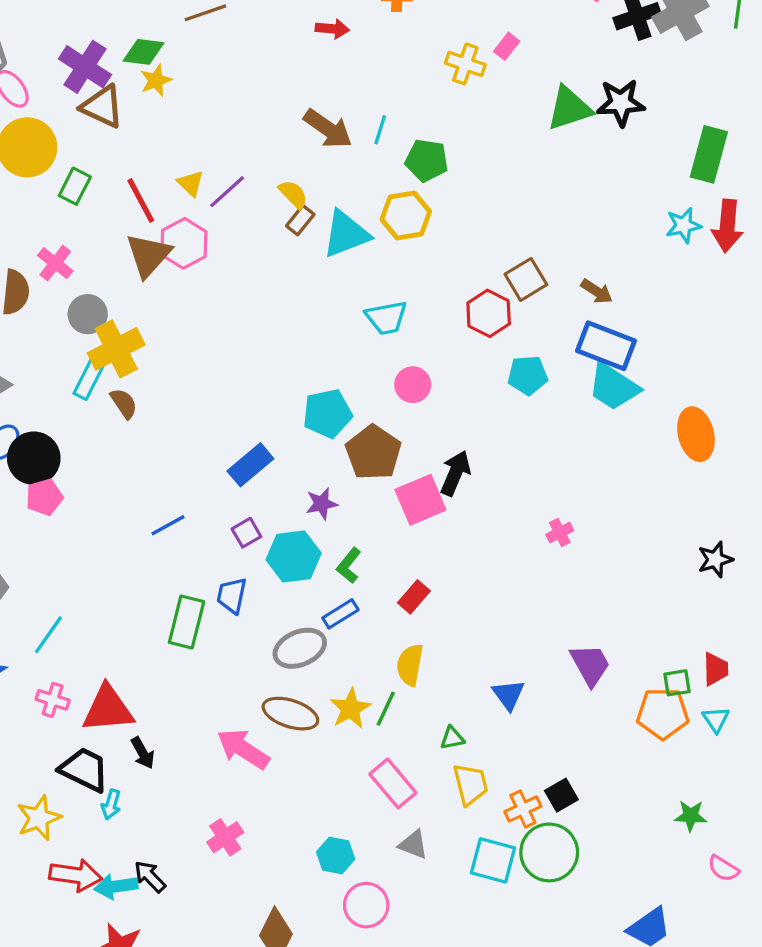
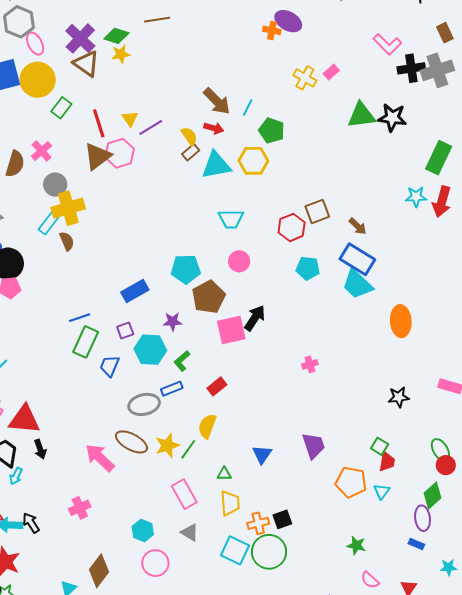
red arrow: (332, 29) -> (214, 128), moved
green rectangle: (187, 622) -> (86, 342), moved
green square: (677, 683) -> (380, 446), moved, turned 30

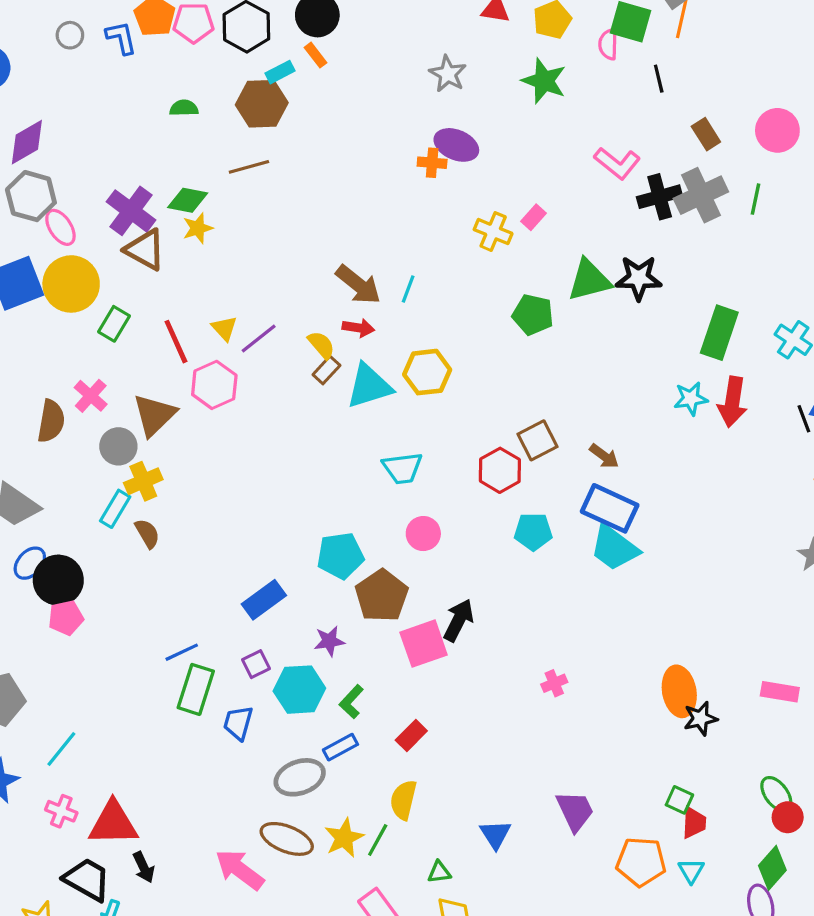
green pentagon: (272, 131) -> (533, 315), moved
brown triangle: (97, 156) -> (154, 415), moved
yellow cross: (68, 208) -> (143, 481), size x0.7
orange ellipse: (401, 321) -> (679, 691), moved

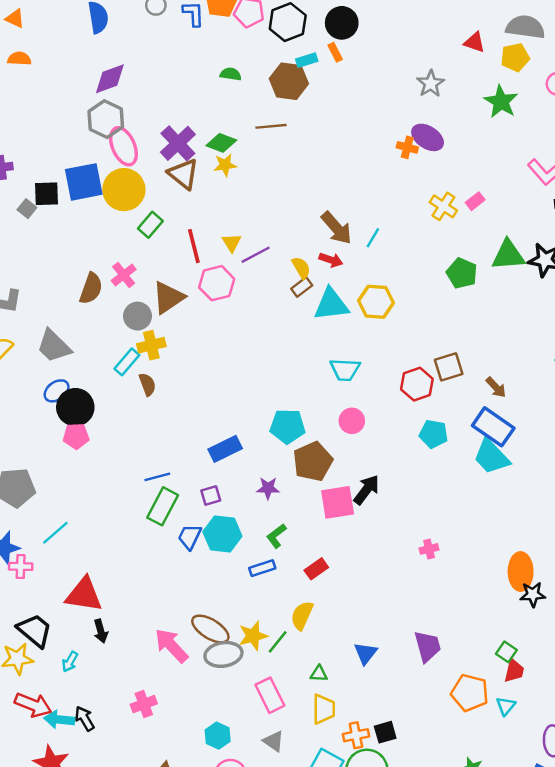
pink ellipse: (60, 227) -> (123, 146), size x1.4
cyan hexagon: (299, 690) -> (222, 534), moved
gray ellipse: (300, 777) -> (223, 654), moved
pink cross: (61, 811) -> (21, 566), moved, turned -30
black trapezoid: (87, 879) -> (35, 630), moved

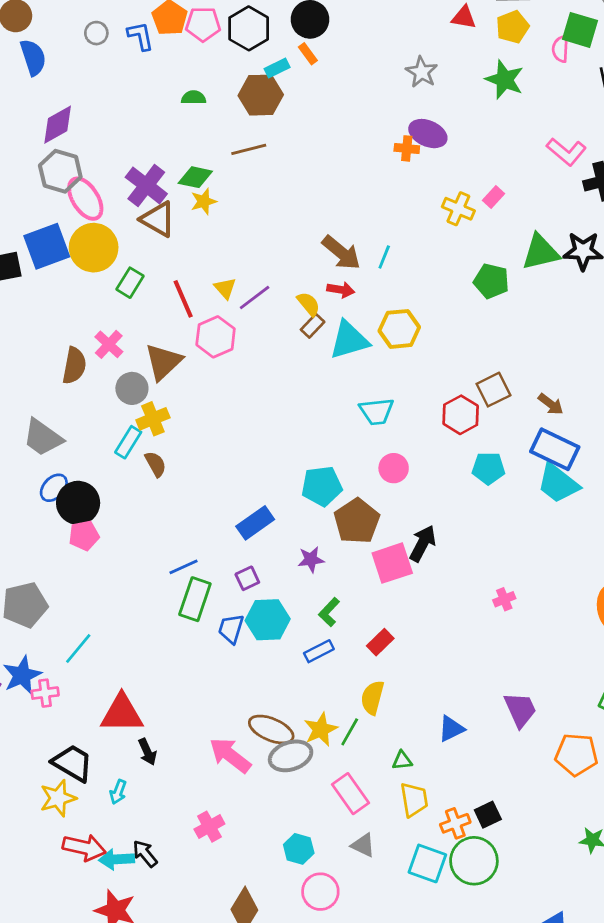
blue triangle: (366, 653) -> (451, 729), turned 35

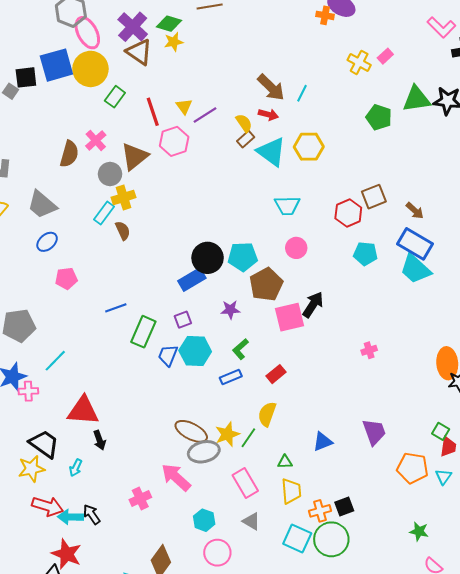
cyan triangle: (349, 340) -> (271, 152), turned 48
black circle: (78, 503) -> (208, 258), moved
blue line: (183, 567) -> (116, 308), moved
pink arrow: (230, 755) -> (176, 477), moved

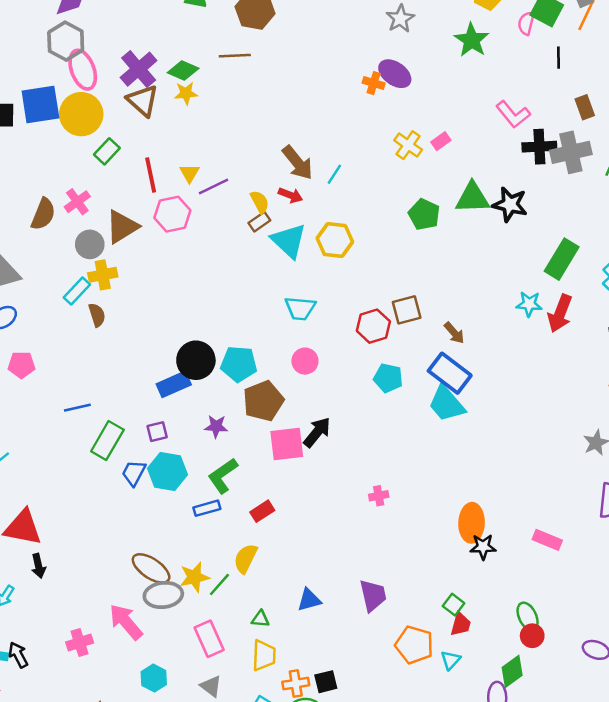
green L-shape: (240, 349) -> (223, 476), size x1.4

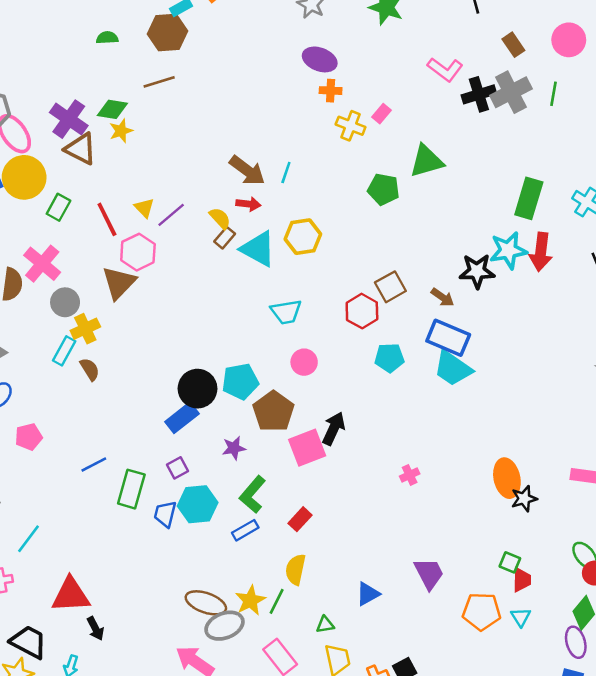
orange cross: (374, 83) -> (331, 91), moved
pink cross: (77, 202) -> (42, 264), size x1.4
black star: (510, 204) -> (477, 271), moved
brown triangle: (122, 227) -> (119, 283), moved
cyan star: (529, 304) -> (508, 250), size x1.4

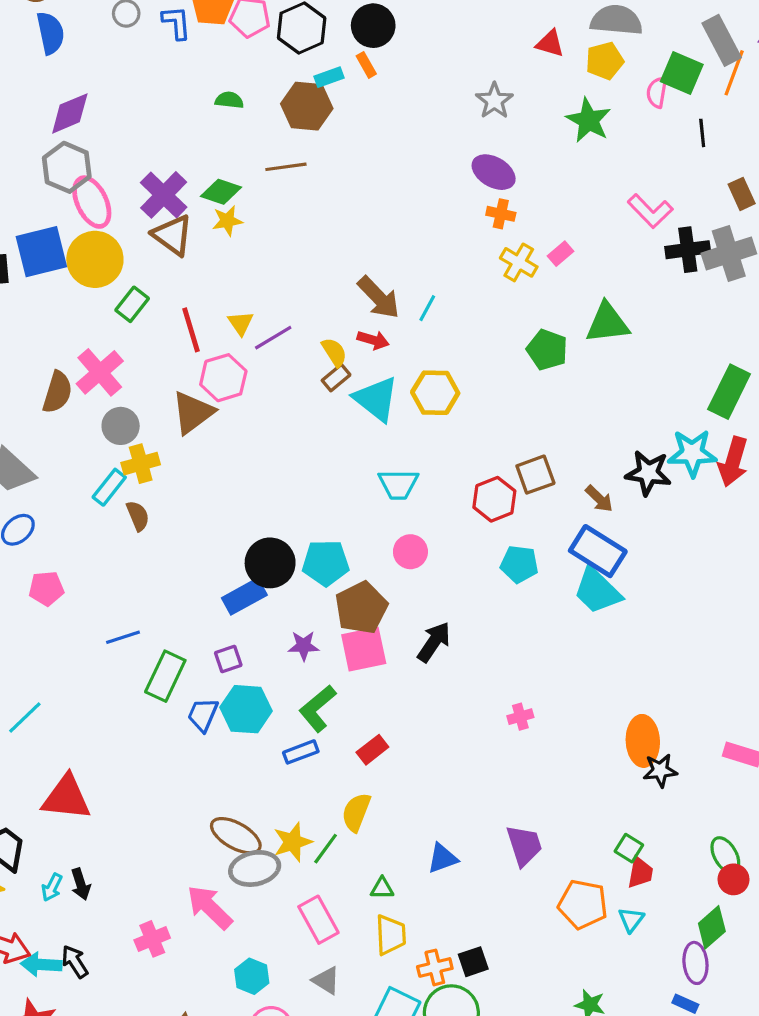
pink square: (307, 448) -> (364, 649), moved
black arrow: (95, 629) -> (81, 884), moved

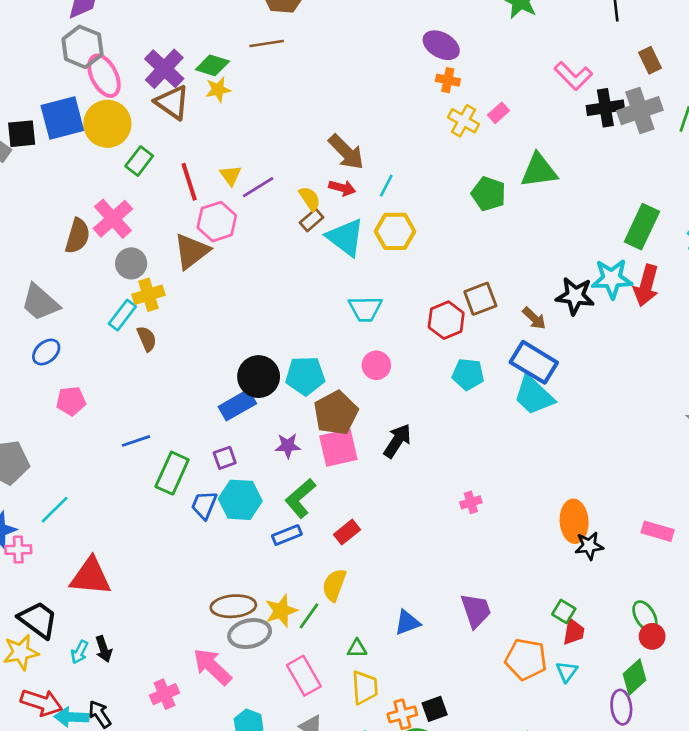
cyan line: (427, 308) -> (386, 186), moved
brown ellipse: (236, 836) -> (233, 606), turned -33

